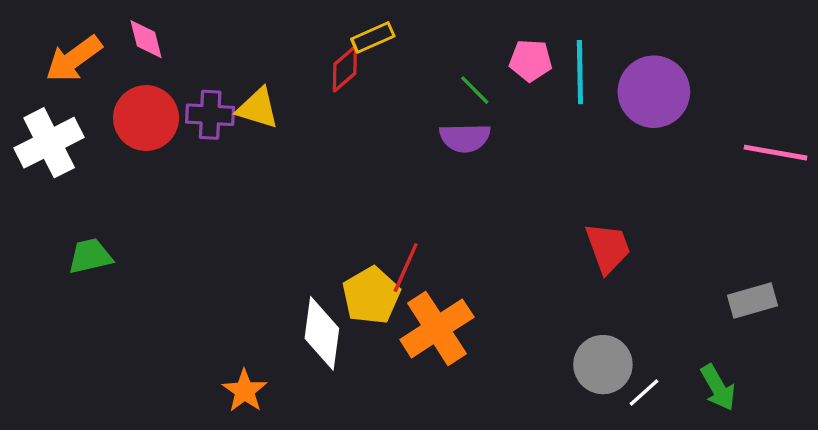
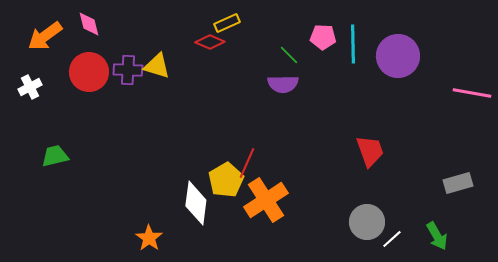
red diamond: (345, 69) -> (210, 42), turned 64
white cross: (49, 143) -> (30, 87), size x0.6

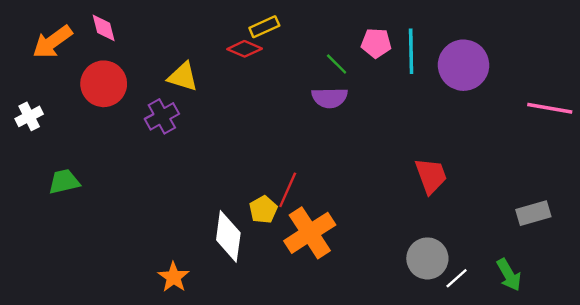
purple cross: (128, 70) -> (162, 116), moved, turned -32
white cross: (30, 87) -> (29, 116), moved
yellow pentagon: (226, 180) -> (263, 210), size x0.7

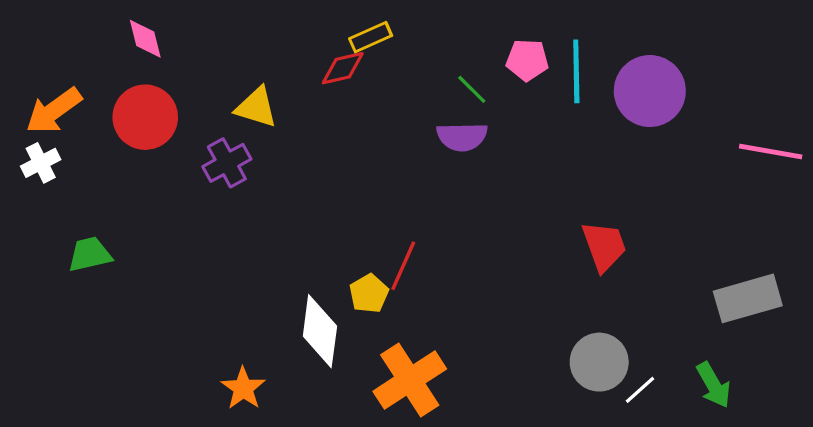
orange arrow: (52, 42) -> (54, 111), moved
red diamond: (245, 49) -> (343, 68), turned -36
gray rectangle: (533, 213) -> (748, 298), size x1.4
orange cross: (310, 233) -> (410, 380), moved

